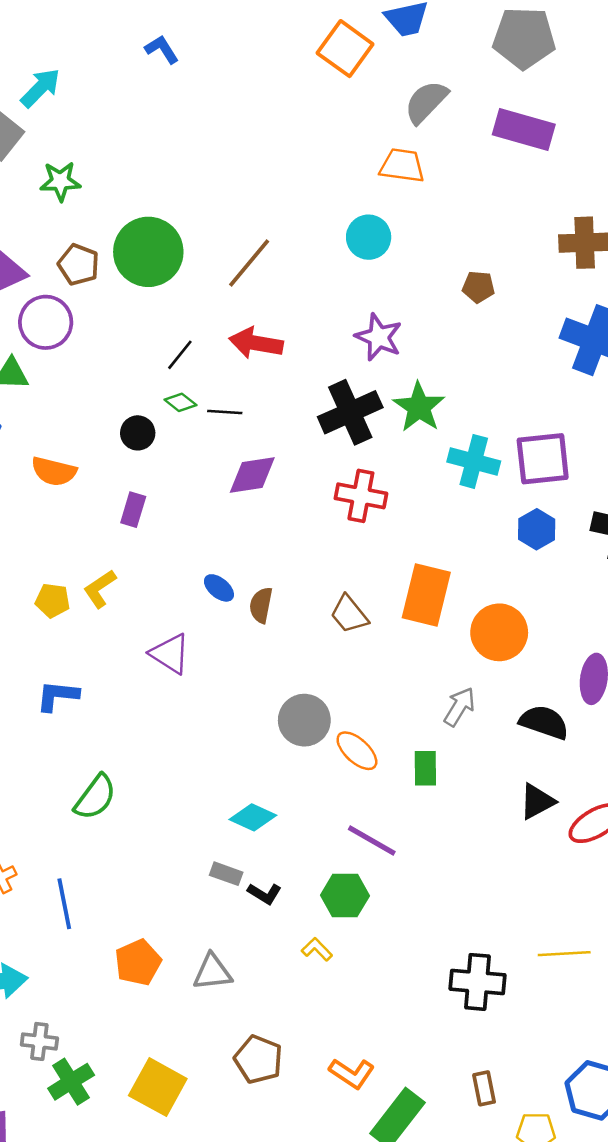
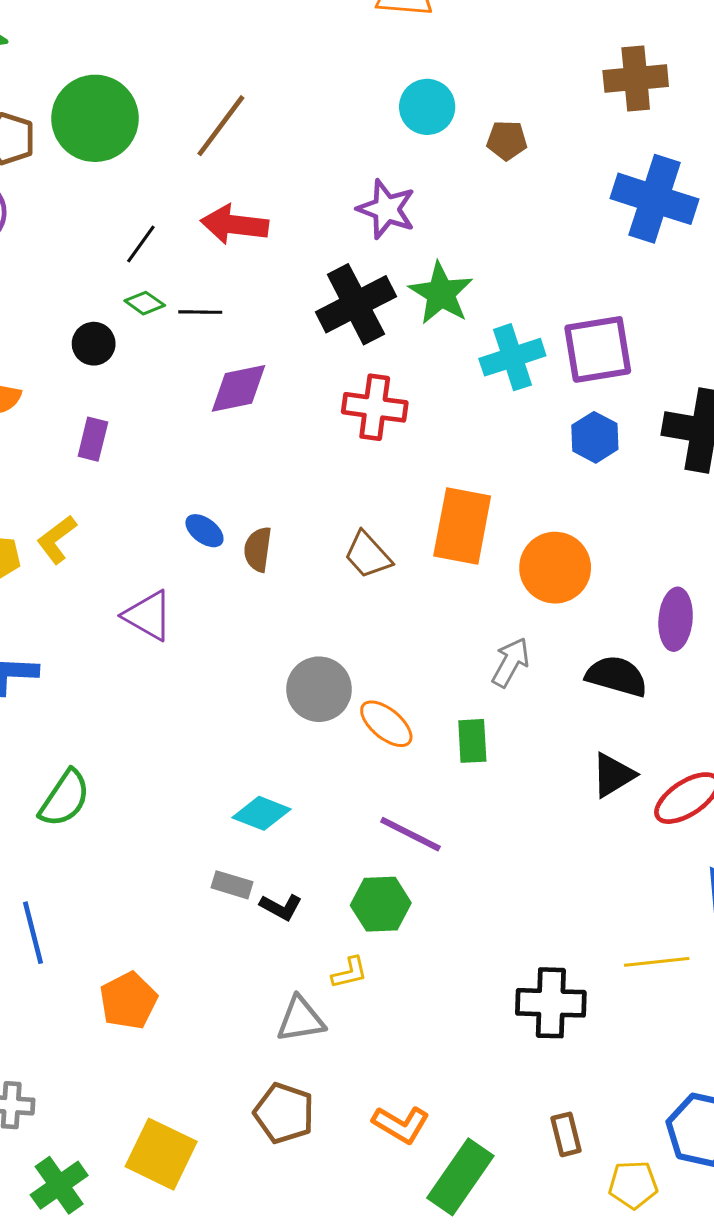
cyan circle: (369, 237) -> (427, 107), moved
cyan cross: (474, 461) -> (512, 357), turned -30
yellow L-shape: (317, 949) -> (350, 973), turned 124
gray triangle: (212, 972) -> (301, 1019), moved
green cross: (71, 1082) -> (59, 1185), moved

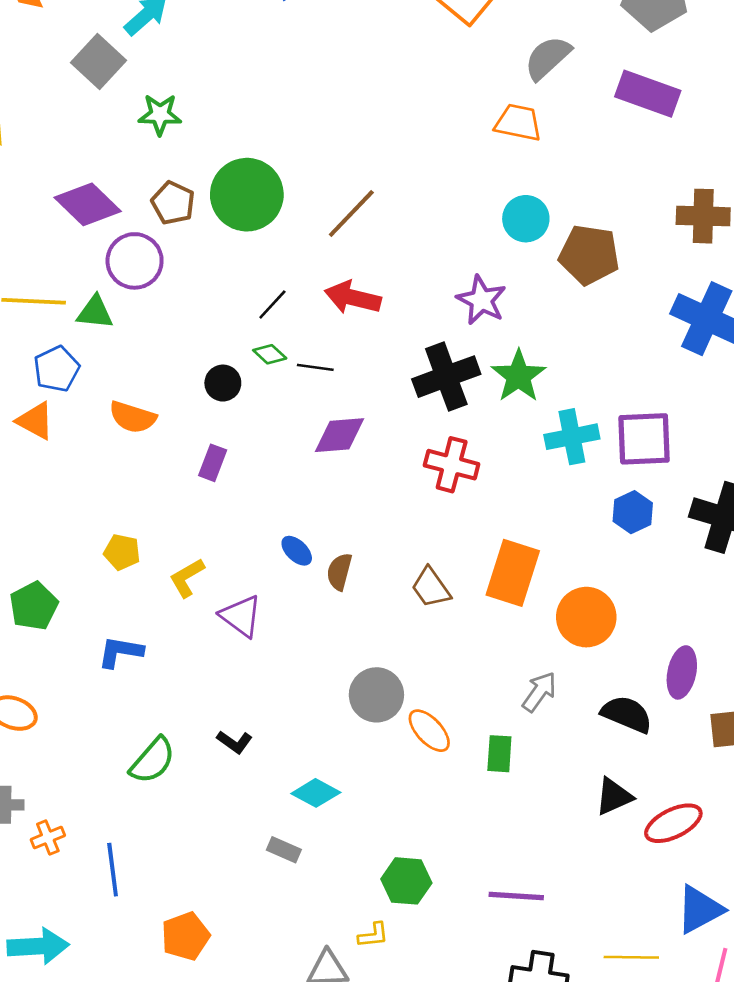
brown pentagon: (507, 140) -> (589, 255), size x1.8
yellow L-shape: (57, 539) -> (187, 578), moved
purple line: (410, 834) -> (516, 896), moved, turned -30
black L-shape: (281, 907) -> (235, 742), moved

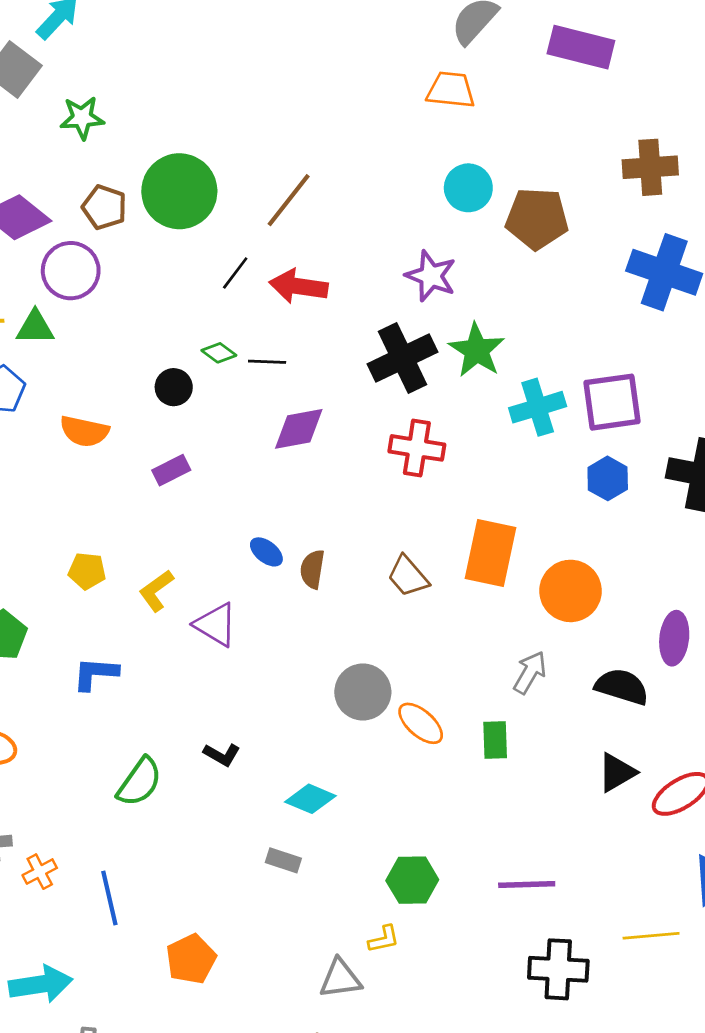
black line: (272, 304) -> (235, 273), moved
purple rectangle: (213, 463) -> (171, 470), turned 48

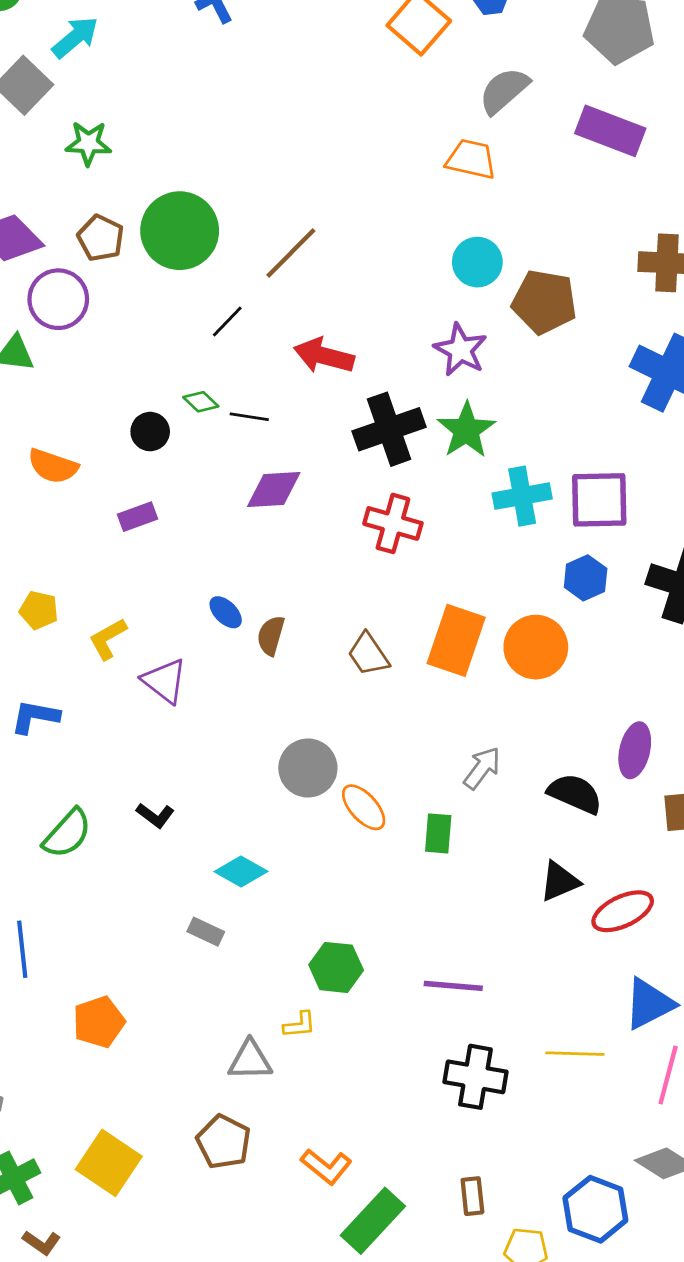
purple star: (431, 276) -> (460, 350), moved
red arrow: (299, 286) -> (324, 356), moved
orange circle: (570, 591) -> (536, 647), moved

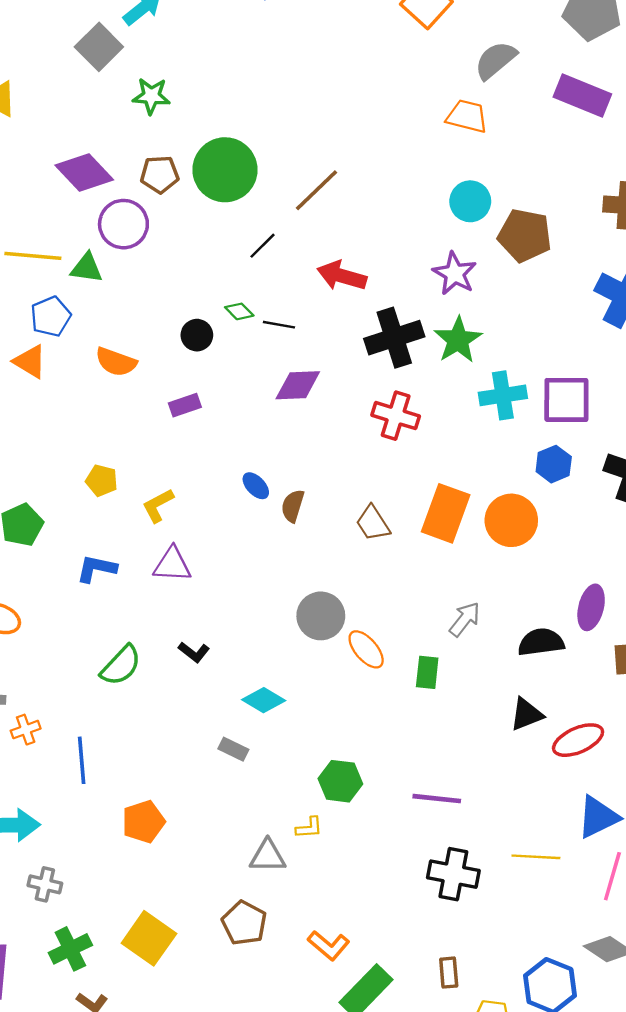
brown pentagon: (101, 238) -> (160, 174), turned -30
purple triangle: (165, 681) -> (172, 565), moved, turned -36
black semicircle: (575, 794) -> (541, 642), turned -33

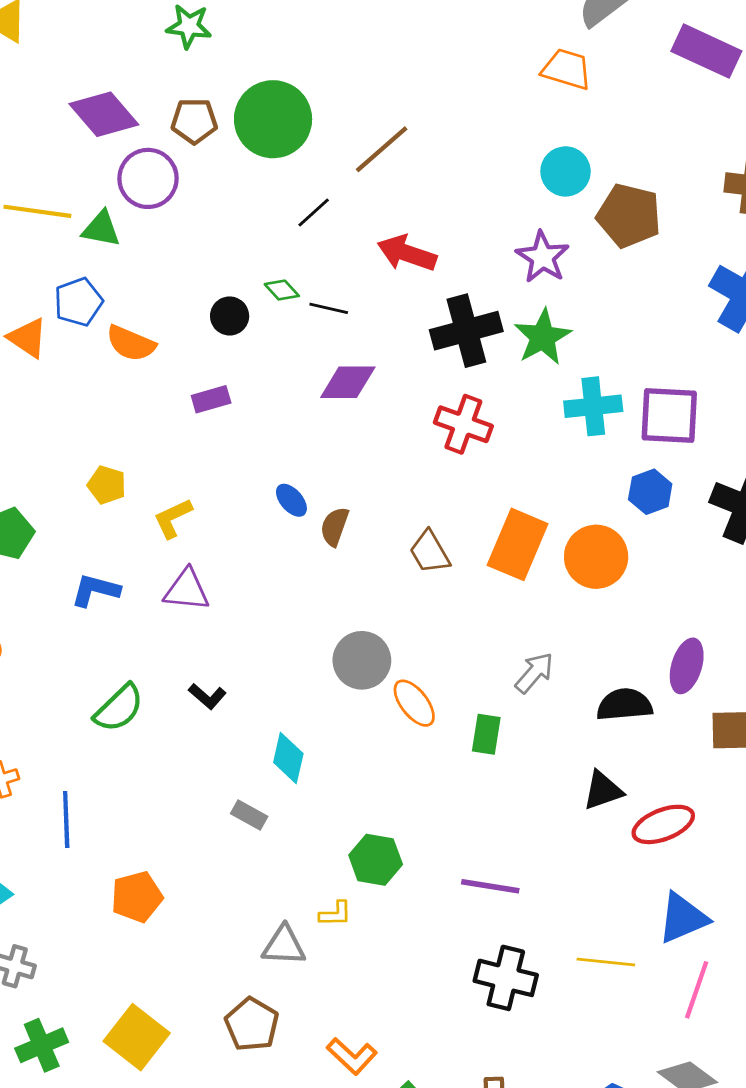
blue pentagon: (51, 316) -> (78, 302), moved
cyan diamond: (264, 700) -> (288, 758), turned 69

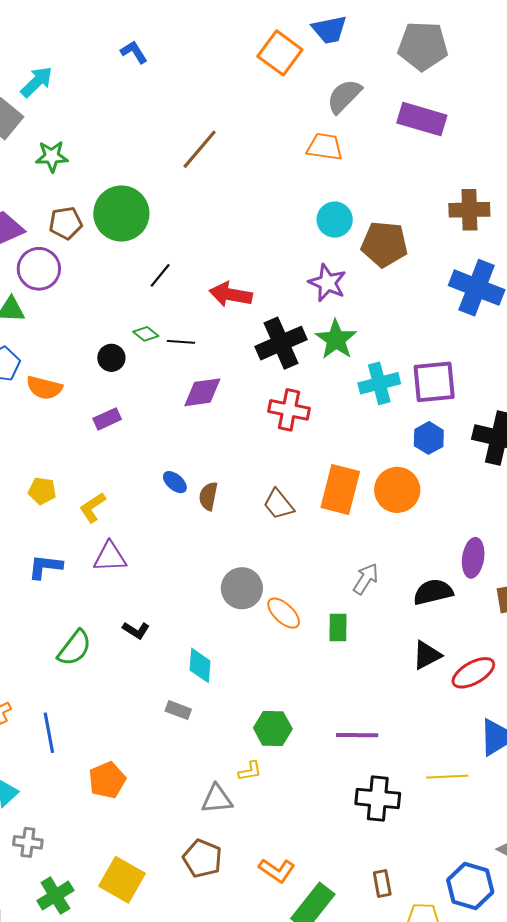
brown line: (382, 149) -> (200, 149), moved

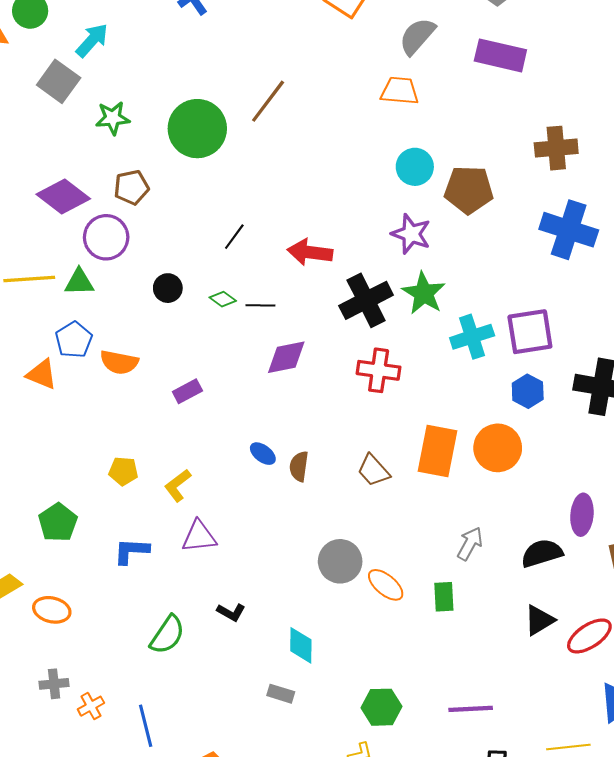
green circle: (121, 213) -> (197, 129), moved
black circle: (111, 358) -> (168, 288), moved

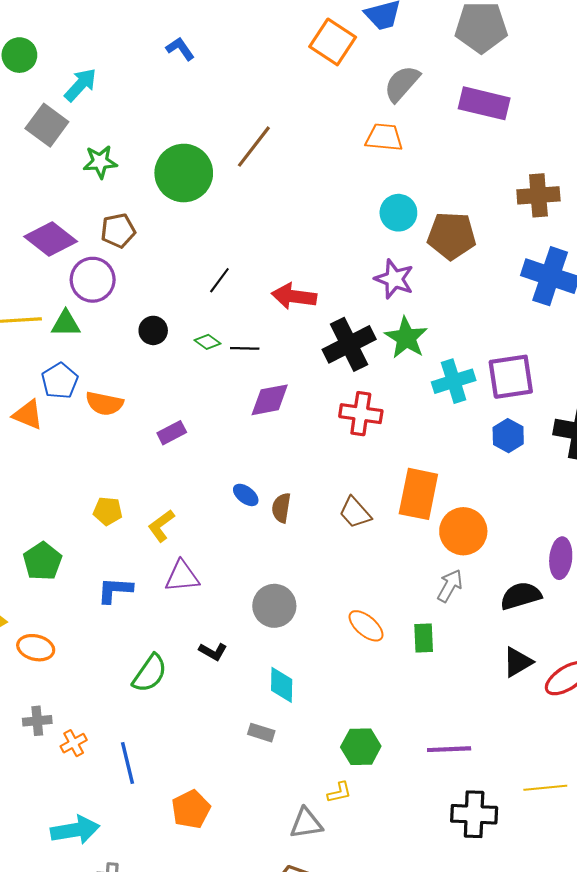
orange circle: (498, 448) -> (463, 531), moved
gray circle: (340, 561) -> (274, 606), moved

